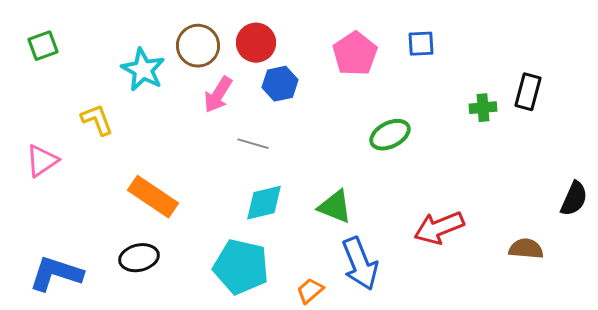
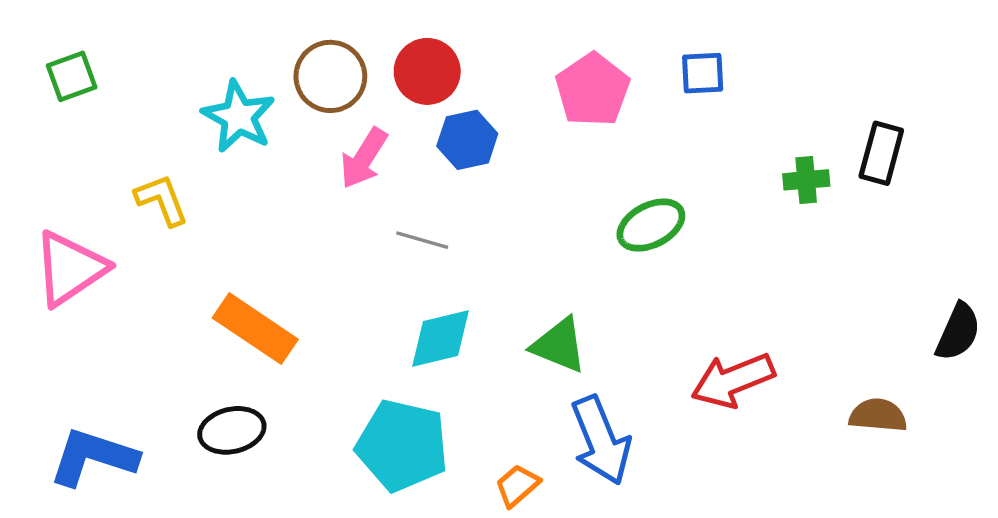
pink triangle: (42, 161) -> (70, 268), size x1.4

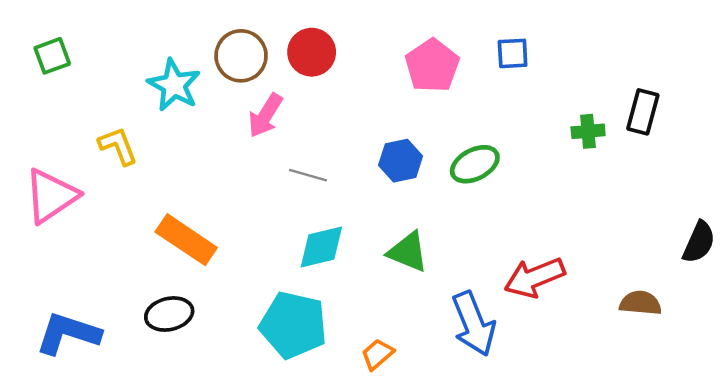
blue hexagon: (467, 140) -> (401, 161), moved
blue arrow: (601, 440) -> (474, 324), moved

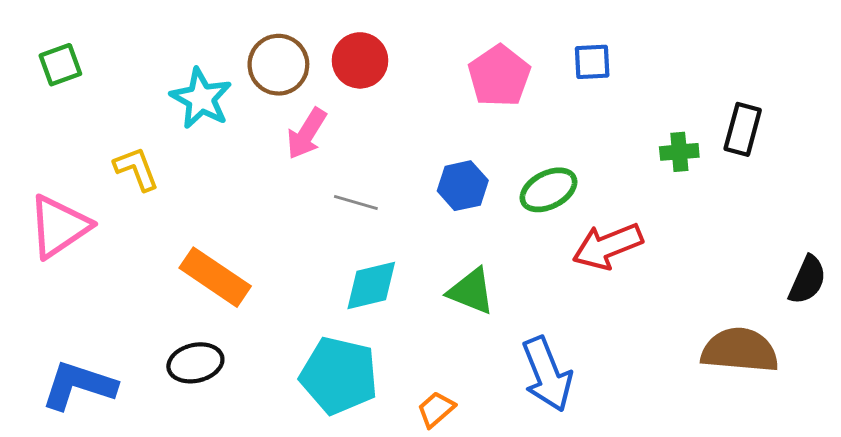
red arrow: (534, 277) -> (608, 246), moved
brown semicircle: (640, 303) -> (740, 350), size x1.6

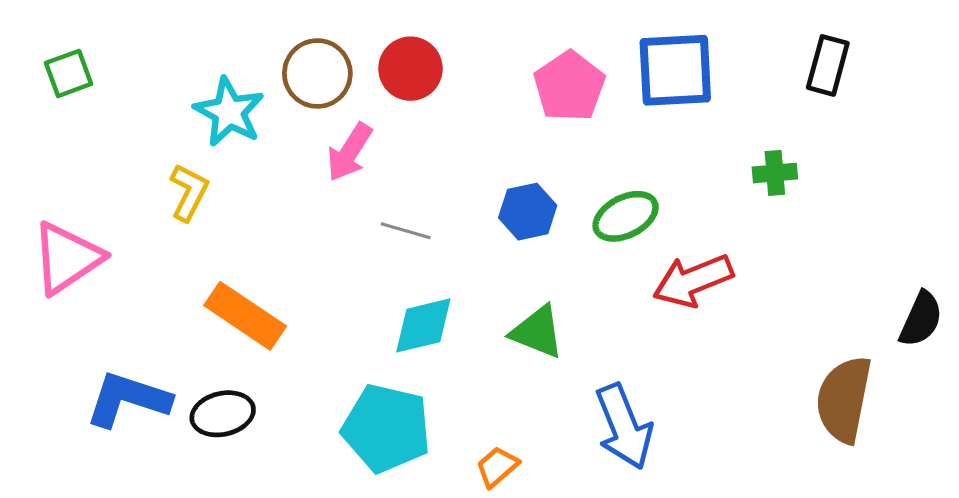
blue square: (592, 62) -> (675, 70), size x1.8
black rectangle: (743, 129) -> (828, 65), moved
yellow L-shape: (136, 169) -> (189, 192), moved, turned 48
brown semicircle: (740, 350) -> (844, 399), turned -84
blue L-shape: (79, 385) -> (128, 399), moved

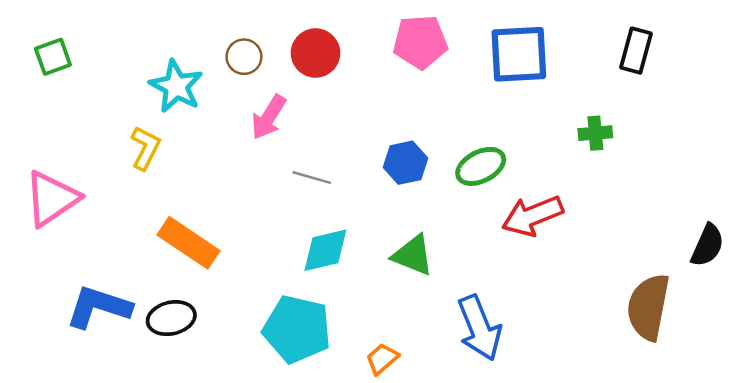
brown circle: (317, 73) -> (244, 57), size x0.7
pink pentagon: (569, 86) -> (420, 42), moved, turned 30

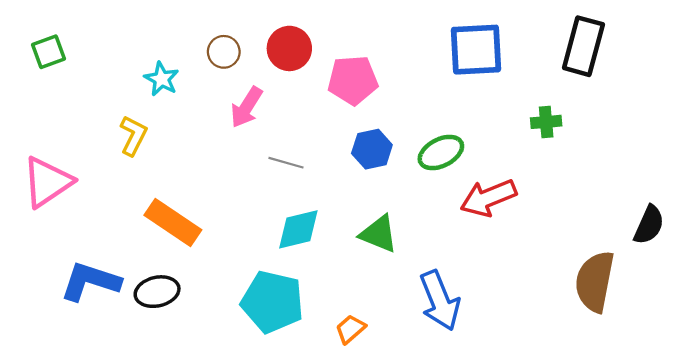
pink pentagon: (420, 42) -> (353, 80), moved
black rectangle: (636, 51) -> (583, 46), size x1.4
cyan star: (176, 86) -> (162, 79), size x0.7

